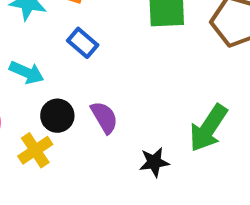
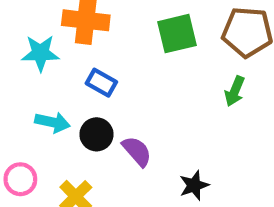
black circle: (57, 116) -> (96, 134), moved
green arrow: (208, 128) -> (235, 91), moved, size x0.6

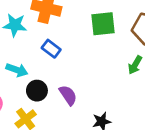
black circle: (96, 134) -> (37, 91), moved

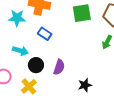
purple semicircle: (68, 95) -> (59, 67), turned 56

